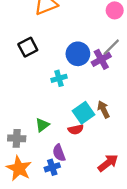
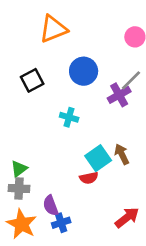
blue circle: (78, 54) -> (84, 71), moved
cyan cross: (59, 78) -> (69, 117), turned 32
green triangle: (42, 125) -> (19, 169), moved
purple semicircle: (59, 153) -> (51, 206), moved

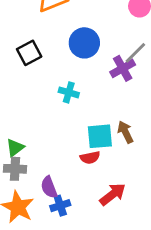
cyan square: (98, 158) -> (100, 136), turned 30
red arrow: (127, 217) -> (113, 194), moved

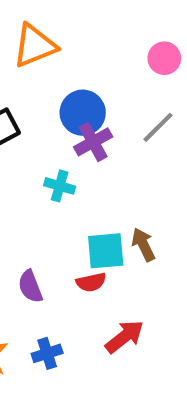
purple cross: (123, 68) -> (93, 142), moved
purple semicircle: (49, 187) -> (30, 286), moved

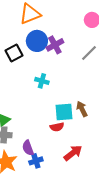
blue circle: (83, 113) -> (37, 41), moved
purple cross: (93, 142) -> (55, 45), moved
purple semicircle: (30, 286) -> (28, 148), moved

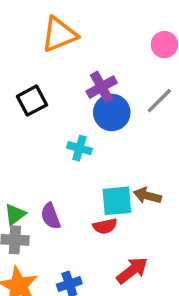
blue circle: (37, 41) -> (112, 112), moved
brown arrow: (82, 109) -> (147, 196), turned -49
purple semicircle: (28, 148) -> (51, 216), moved

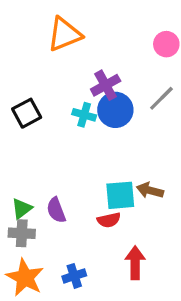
black square: (32, 101) -> (27, 113), moved
cyan cross: (79, 148) -> (84, 115), moved
red arrow: (132, 270) -> (135, 263), turned -52

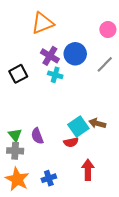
purple cross: (106, 85) -> (50, 56), moved, turned -30
blue circle: (115, 110) -> (75, 54), moved
cyan square: (120, 195) -> (78, 127), turned -30
green triangle: (22, 209) -> (15, 135), turned -32

